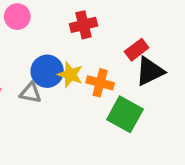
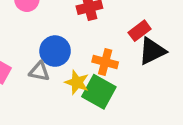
yellow star: (70, 75) -> (77, 82), moved
green square: (125, 114) -> (99, 92), moved

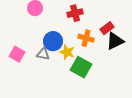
orange cross: (105, 62) -> (86, 38), moved
yellow star: (77, 82) -> (67, 52), moved

